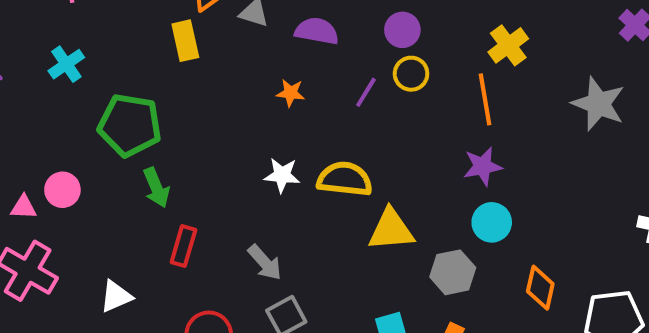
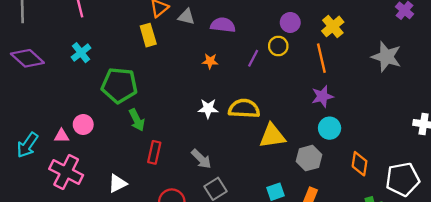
purple circle: (402, 30) -> (290, 22), moved

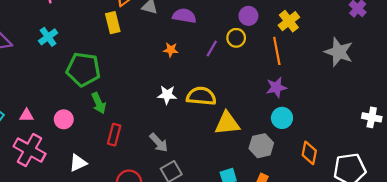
pink circle: (83, 124) -> (64, 119), moved

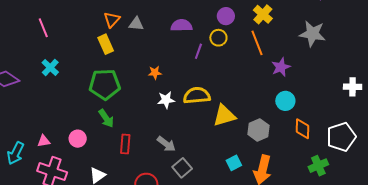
purple semicircle: (184, 16) -> (181, 25), moved
orange star: (171, 50) -> (155, 73), moved
green pentagon: (83, 69) -> (105, 84), moved
purple star: (276, 87) -> (281, 67), moved
cyan circle: (282, 118) -> (285, 101), moved

